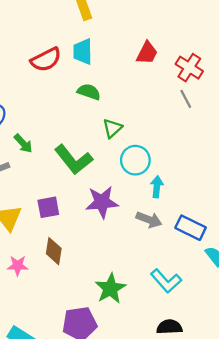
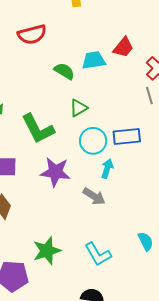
cyan trapezoid: (83, 52) -> (94, 60), moved, turned 70
blue rectangle: (191, 228) -> (127, 136), moved, turned -44

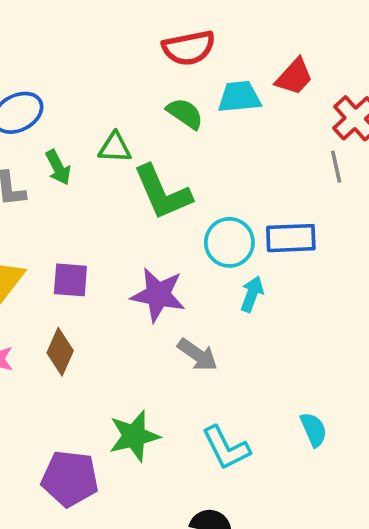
red semicircle: (32, 34) -> (189, 48), moved
green triangle: (78, 108) -> (115, 148), moved, turned 30
green L-shape: (38, 129) -> (162, 192), moved
gray arrow: (94, 196) -> (198, 355), moved

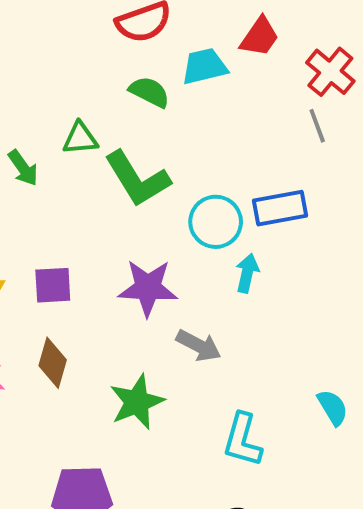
green star: (134, 436) -> (137, 402), moved
cyan L-shape: (226, 448) -> (242, 440), turned 50

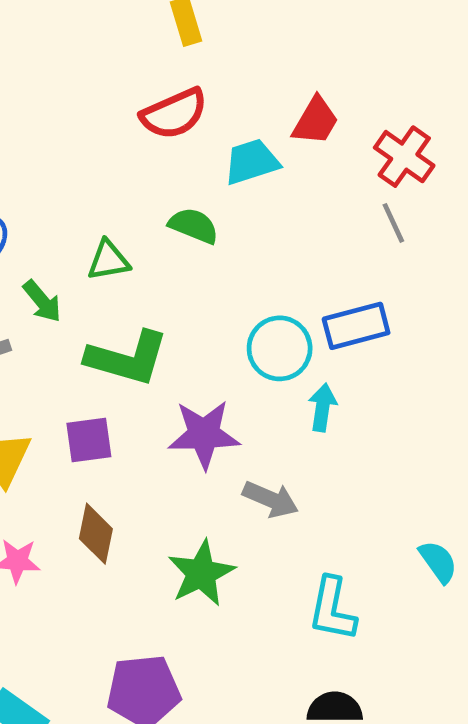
green semicircle: (149, 92) -> (194, 226), moved
green L-shape: (137, 179) -> (127, 358), moved, turned -38

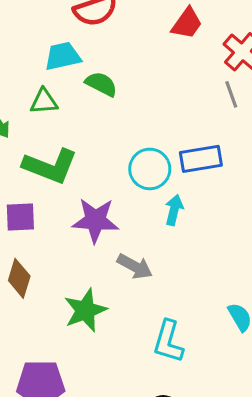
cyan trapezoid: (252, 162) -> (63, 56), moved

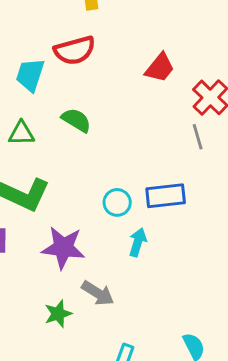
cyan trapezoid: (63, 56) -> (30, 75), moved, turned -63
cyan circle: (150, 169) -> (117, 202), size x0.7
green star: (85, 310) -> (58, 314), moved, size x0.7

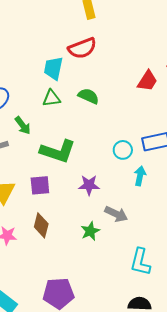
red trapezoid: (160, 68) -> (147, 81), moved
green triangle: (21, 133) -> (52, 98), moved
purple star: (63, 248) -> (89, 185), size x0.7

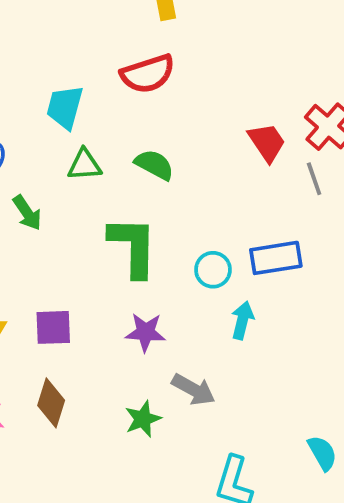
cyan trapezoid: (53, 68) -> (65, 107), moved
red trapezoid: (147, 81) -> (267, 142), turned -70
green L-shape: (58, 151) -> (133, 247), moved, turned -111

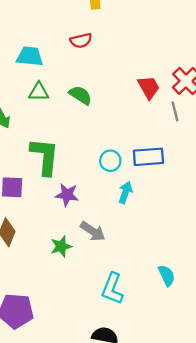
red semicircle: (148, 74) -> (81, 41), size x0.7
cyan trapezoid: (65, 107) -> (30, 56), turned 76
green L-shape: (133, 247) -> (45, 156), moved

